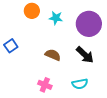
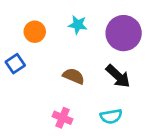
orange circle: (32, 11) -> (35, 32), moved

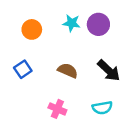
purple circle: (124, 33) -> (98, 24), moved, size x0.7
blue square: (15, 64) -> (23, 69), moved

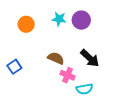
blue square: (23, 69) -> (14, 67), moved
pink cross: (57, 109) -> (67, 75), moved

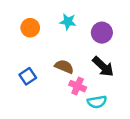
purple circle: (81, 20) -> (102, 33), moved
blue square: (14, 67) -> (28, 76), moved

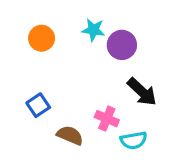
purple circle: (102, 33) -> (122, 45), moved
brown semicircle: (64, 67) -> (70, 135), moved

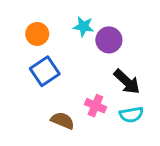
blue square: (38, 105) -> (45, 71), moved, size x1.4
cyan semicircle: (134, 140) -> (131, 115), moved

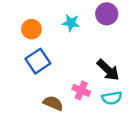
purple circle: (109, 40) -> (107, 14), moved

